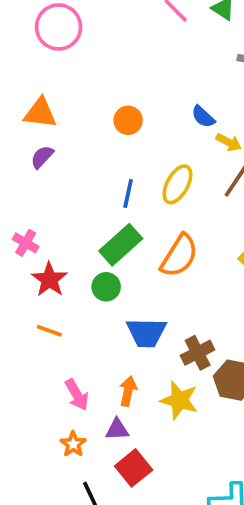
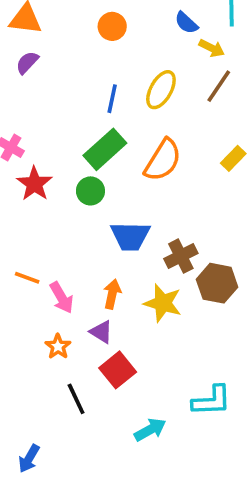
orange line: (49, 331) -> (27, 278), moved
purple triangle: (117, 429) -> (101, 332), turned 35

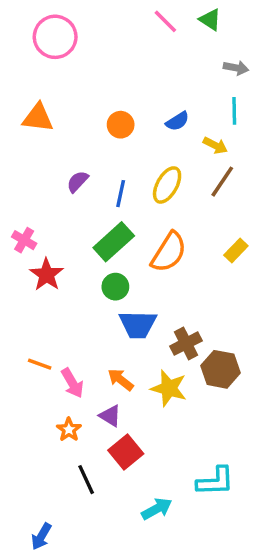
blue semicircle: (186, 23) -> (177, 121), moved, turned -75
purple semicircle: (27, 63) -> (78, 182), moved
green circle: (90, 191) -> (115, 287), moved
orange arrow: (112, 294) -> (121, 380), turned -64

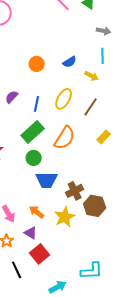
brown line: (222, 182) -> (91, 107), moved
yellow star: (169, 388) -> (65, 217), turned 30

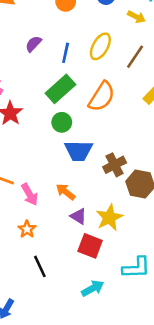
yellow star: (65, 217) -> (109, 218), moved
purple triangle: (31, 233) -> (78, 216), moved
red square: (40, 254) -> (90, 246), moved, turned -30

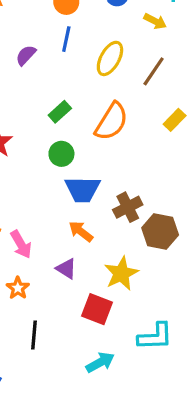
blue line: (66, 53) -> (66, 39), moved
green rectangle: (60, 89) -> (60, 112), size x0.6
orange arrow: (66, 192) -> (81, 231), moved
purple triangle: (78, 216) -> (66, 269), moved
black line: (40, 266) -> (34, 335), turned 30

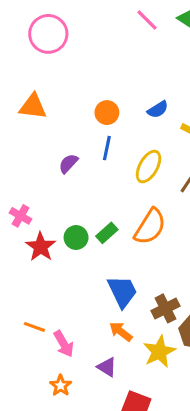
green rectangle: (60, 112) -> (107, 233), moved
green circle: (61, 154) -> (76, 237), moved
blue trapezoid: (82, 189) -> (122, 291), turned -117
yellow star: (121, 273) -> (159, 352), moved

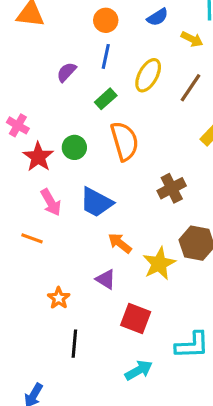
orange semicircle: (150, 227) -> (125, 141), moved, turned -48
green rectangle: (107, 233) -> (106, 99), moved
blue trapezoid: (122, 291) -> (96, 202), moved, turned 144
brown cross: (165, 308) -> (172, 188), moved
pink arrow: (64, 344) -> (51, 202), moved

